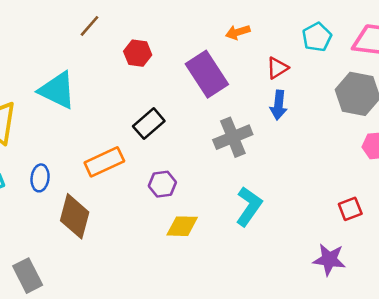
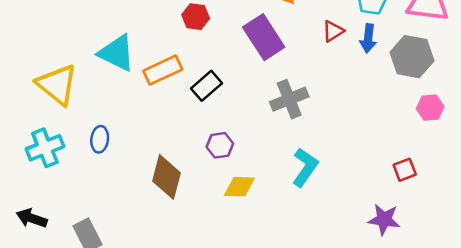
blue arrow: (279, 105) -> (368, 38), moved
orange rectangle: (104, 162) -> (163, 70), moved
brown diamond: (75, 216) -> (166, 177), moved

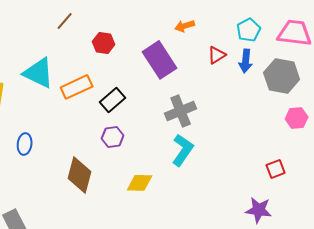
purple hexagon: (220, 145) -> (113, 137), moved
cyan L-shape: (305, 167) -> (183, 150), moved

